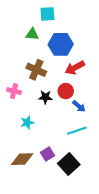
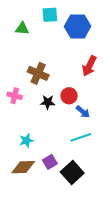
green triangle: (32, 34) -> (22, 29), moved
blue hexagon: (61, 44) -> (78, 26), moved
red arrow: (75, 68) -> (89, 66), moved, turned -36
cyan star: (27, 123) -> (26, 141), moved

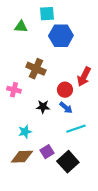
blue hexagon: (78, 26) -> (61, 36), moved
red arrow: (89, 66) -> (84, 77), moved
black star: (48, 102) -> (43, 107), moved
blue arrow: (83, 112) -> (66, 108), moved

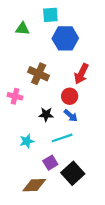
red arrow: (84, 77) -> (81, 74), moved
cyan line: (76, 129) -> (62, 138), moved
brown diamond: (22, 157) -> (34, 185), moved

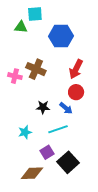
cyan square: (50, 15) -> (35, 14), moved
pink cross: (15, 96) -> (15, 76), moved
red circle: (70, 96) -> (76, 92), moved

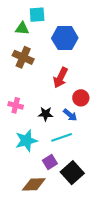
brown cross: (36, 69) -> (23, 57), moved
red arrow: (76, 69) -> (61, 78), moved
pink cross: (15, 76) -> (16, 105), moved
cyan star: (25, 132) -> (26, 141), size x1.5

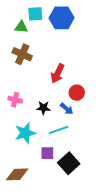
blue hexagon: (65, 38) -> (62, 18), moved
purple square: (50, 162) -> (47, 153), turned 32
brown diamond: (34, 184) -> (17, 174), moved

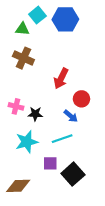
cyan square: (35, 14) -> (37, 15), turned -35
black star: (43, 108) -> (35, 114), moved

